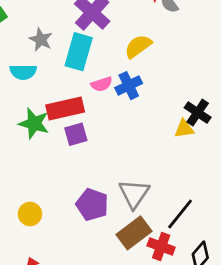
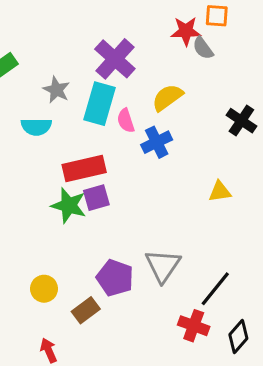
pink semicircle: (102, 84) -> (126, 121), moved, turned 90
black cross: (198, 113) -> (241, 121), moved
green star: (34, 123) -> (69, 205), moved
brown rectangle: (134, 233) -> (86, 310), moved, size x0.7

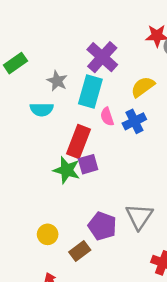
pink semicircle: (126, 121) -> (107, 117), moved
red rectangle: (84, 168) -> (79, 142), turned -56

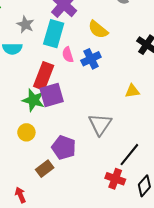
yellow semicircle: (143, 87) -> (98, 30), turned -105
purple square: (88, 164) -> (52, 95), size x1.4
gray triangle: (139, 217) -> (100, 124), moved
yellow circle: (48, 234) -> (26, 132), moved

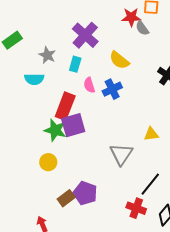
cyan rectangle: (54, 34) -> (75, 64), size x0.6
yellow triangle: (132, 91) -> (151, 134), moved
purple pentagon: (64, 148) -> (85, 193), moved

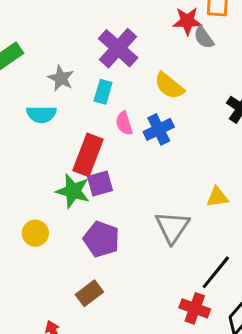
purple square: (73, 125) -> (100, 184), size x0.7
yellow circle: (48, 162) -> (35, 233), moved
purple pentagon: (85, 193) -> (102, 239), moved

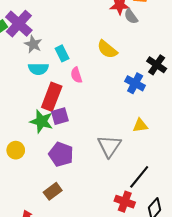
purple cross: (118, 48) -> (19, 24), moved
cyan rectangle: (103, 92) -> (62, 53), turned -42
cyan semicircle: (41, 114) -> (38, 69), moved
blue cross: (159, 129) -> (135, 83), moved, turned -36

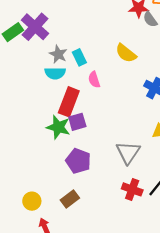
gray star: (33, 44) -> (58, 54), moved
yellow circle: (16, 150) -> (32, 201), moved
red cross: (125, 202) -> (132, 189), moved

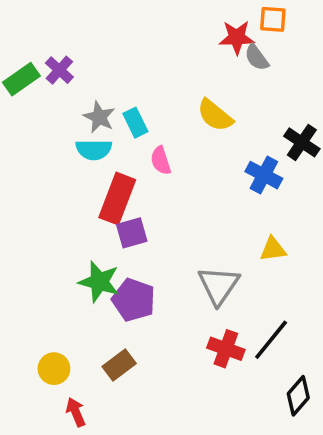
purple cross: (35, 27) -> (59, 70), size x0.6
green star: (58, 127) -> (99, 282), moved

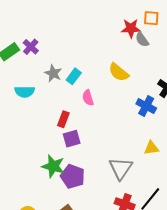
cyan rectangle: (135, 123) -> (74, 76), turned 63
cyan semicircle: (94, 150) -> (25, 92), moved
red rectangle: (117, 199) -> (63, 119), size x0.6

